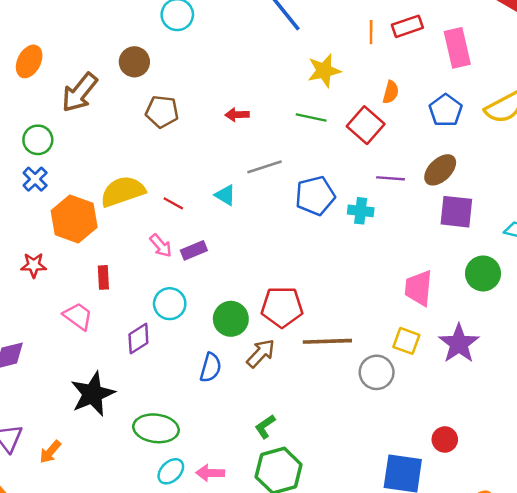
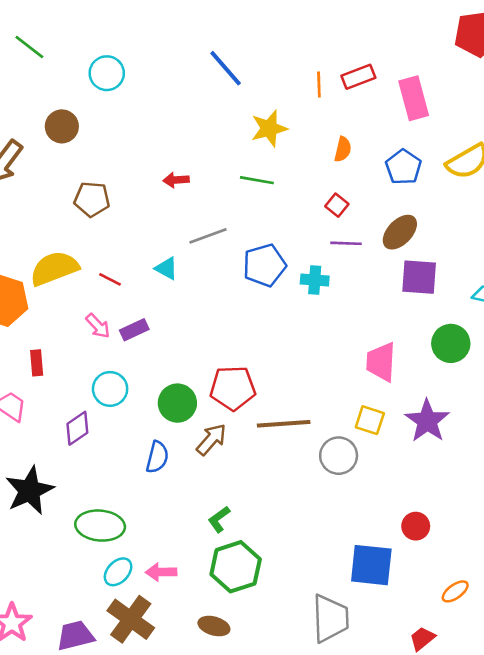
brown pentagon: (162, 112) -> (92, 199), moved
red square: (366, 125) -> (337, 205), moved, size x0.6

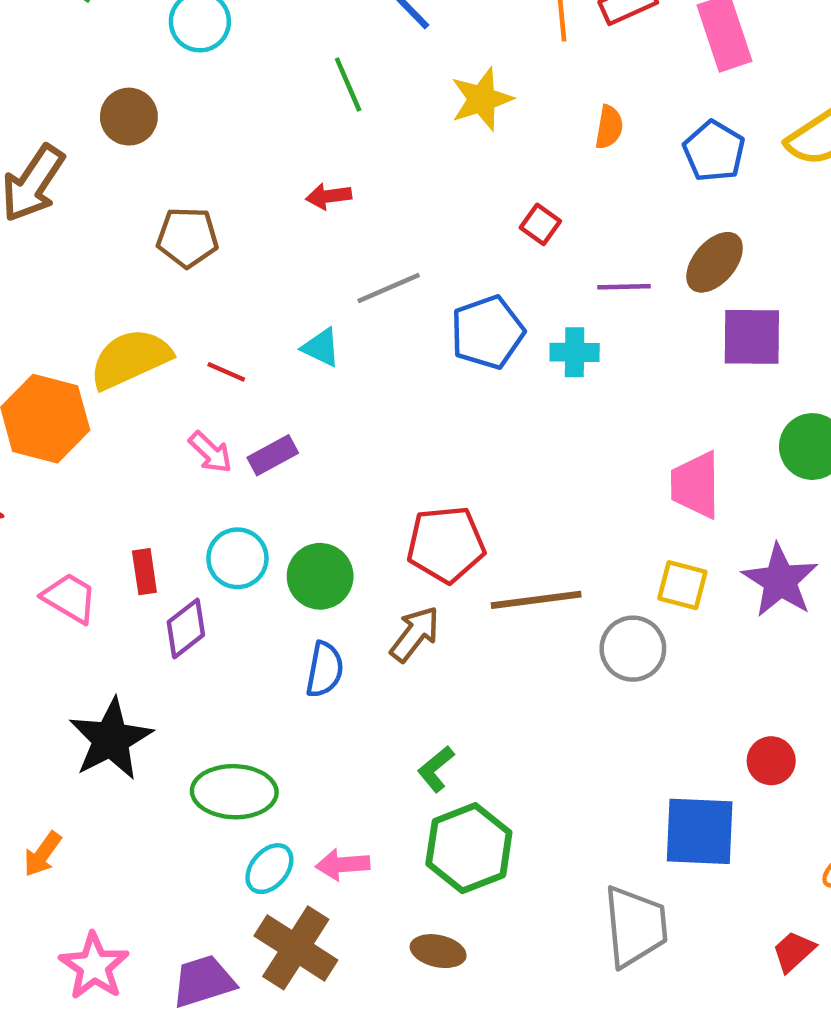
green line: (257, 180) -> (348, 85), moved, turned 60
red square: (337, 205) -> (540, 224), moved
red rectangle: (37, 363) -> (144, 572), moved
green circle: (177, 403) -> (320, 576), moved

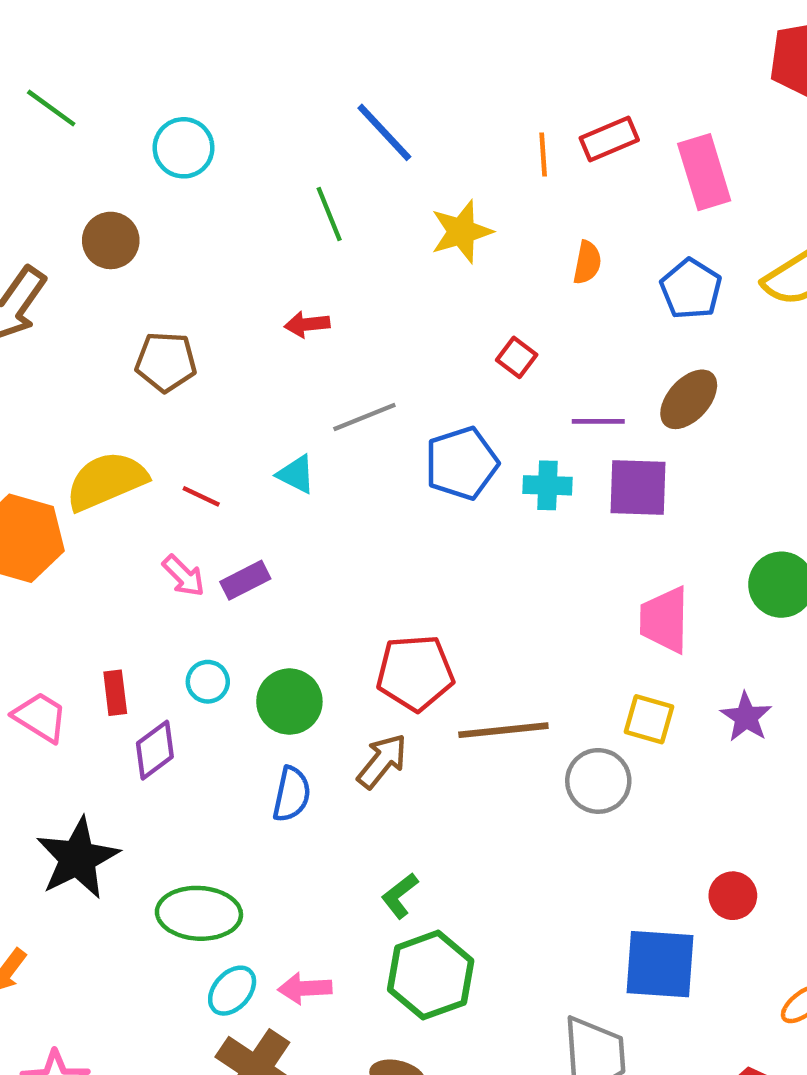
purple square: (752, 337) -> (638, 488), moved
cyan circle: (237, 558) -> (208, 682), size x0.7
purple star: (780, 581) -> (746, 717), size x0.7

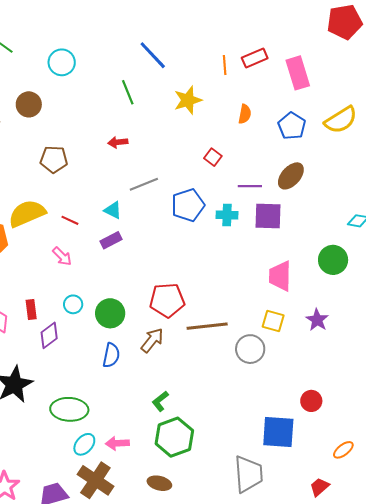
purple rectangle: (245, 580) -> (111, 240), moved

